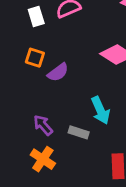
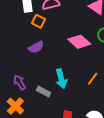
orange square: (35, 58) -> (39, 21), moved

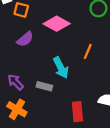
pink diamond: (79, 42) -> (57, 24), moved
orange line: (93, 79) -> (88, 51), moved

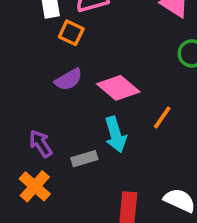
pink diamond: (57, 24) -> (118, 88), moved
gray rectangle: (44, 86) -> (84, 159), turned -42

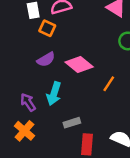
cyan arrow: (116, 135) -> (54, 94), moved, turned 35
gray rectangle: (84, 159) -> (72, 123), moved

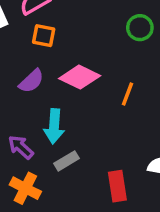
orange square: (47, 28) -> (44, 36), moved
gray rectangle: (72, 123) -> (66, 161), moved

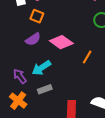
orange square: (44, 36) -> (37, 16), moved
cyan arrow: (54, 126) -> (41, 68), turned 42

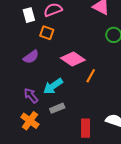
purple semicircle: (33, 39) -> (31, 57), moved
orange line: (87, 57) -> (91, 76), moved

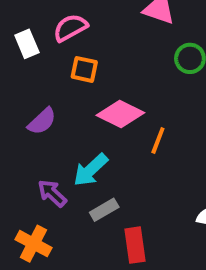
orange square: (47, 33) -> (84, 69), moved
orange cross: (30, 121) -> (34, 244), moved
red rectangle: (85, 128) -> (135, 245), moved

